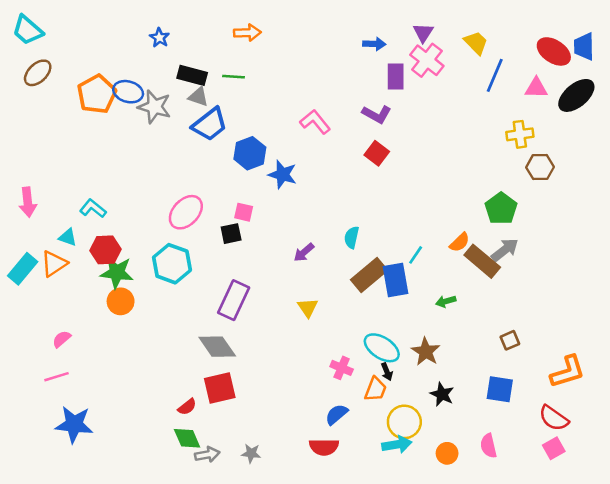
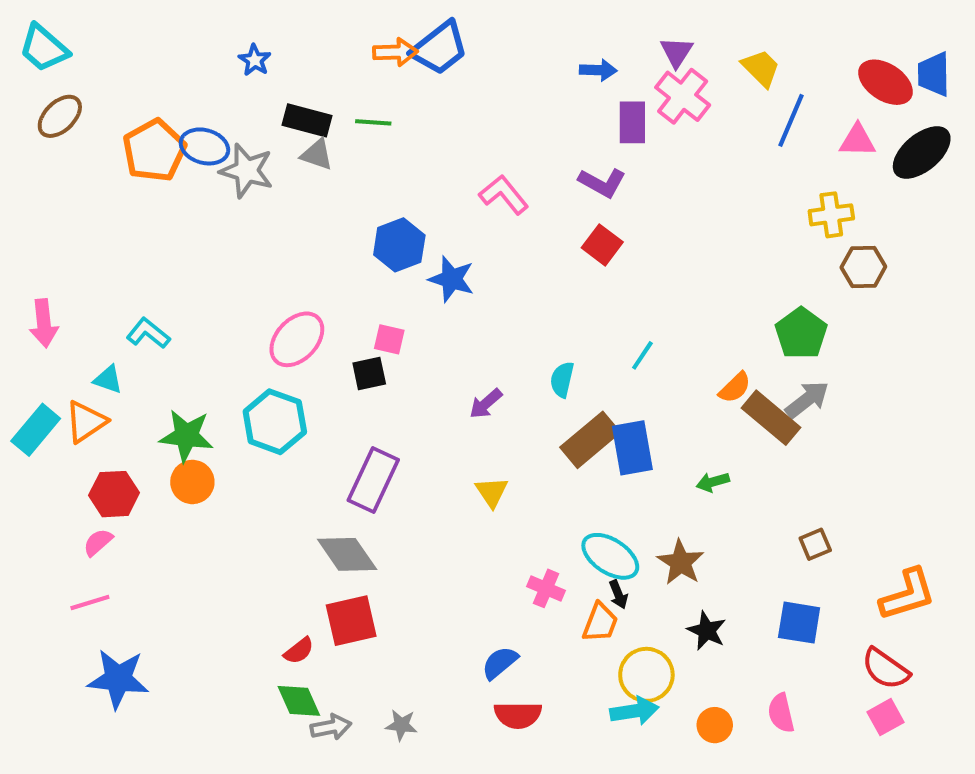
blue trapezoid: (210, 124) -> (440, 48), moved
red hexagon: (105, 250) -> (114, 494), moved
cyan line: (416, 255) -> (642, 355), moved
blue semicircle: (337, 414) -> (500, 663), moved

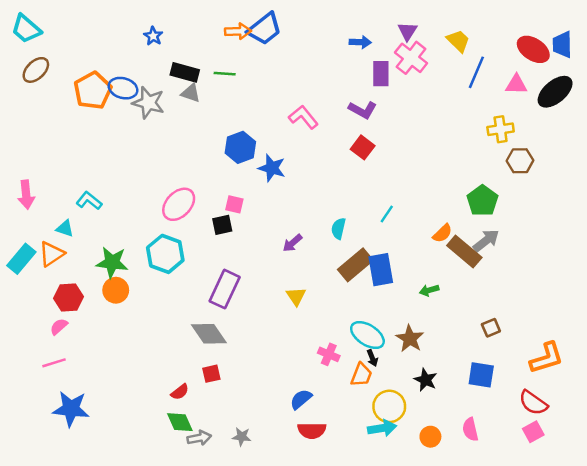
red square: (351, 621) -> (211, 374), size x0.6

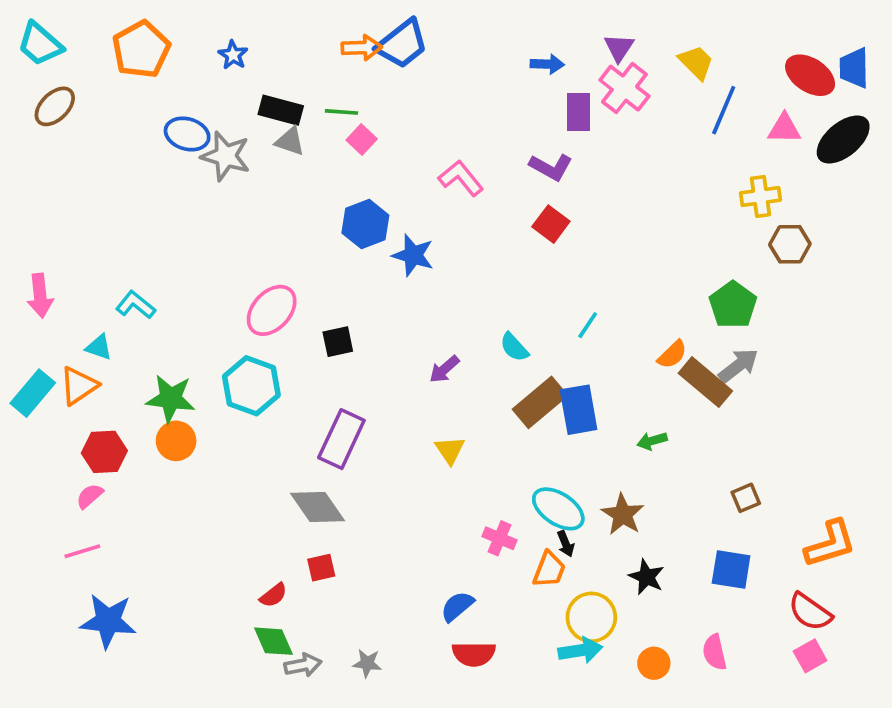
orange pentagon: (93, 91) -> (141, 49), moved
pink square: (234, 204) -> (362, 140), moved, turned 30
cyan semicircle: (338, 228) -> (514, 347), turned -55

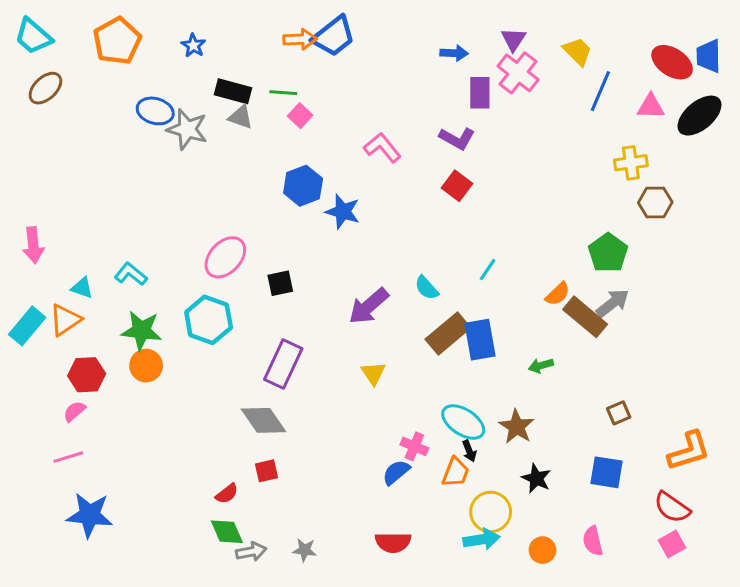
cyan L-shape: (136, 305) -> (131, 274), moved
purple arrow: (444, 369) -> (369, 306), size x1.6
blue semicircle: (457, 606) -> (396, 472), moved

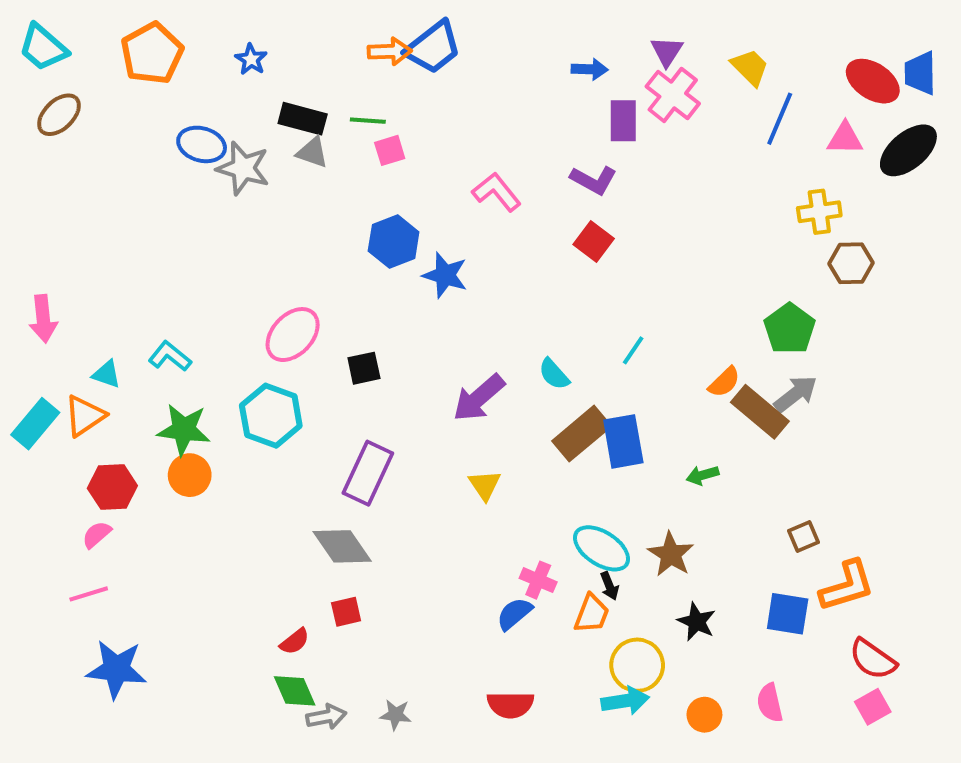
pink square: (300, 116) -> (390, 150), turned 30
orange L-shape: (689, 451) -> (847, 586), moved

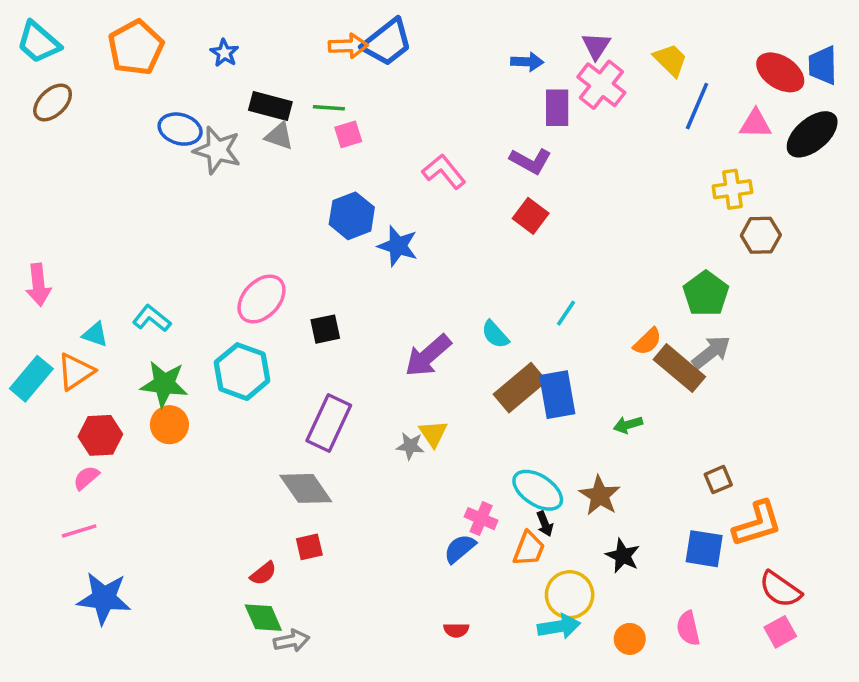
red semicircle: (510, 705) -> (456, 630), size x0.6
gray star: (396, 715) -> (410, 446), moved

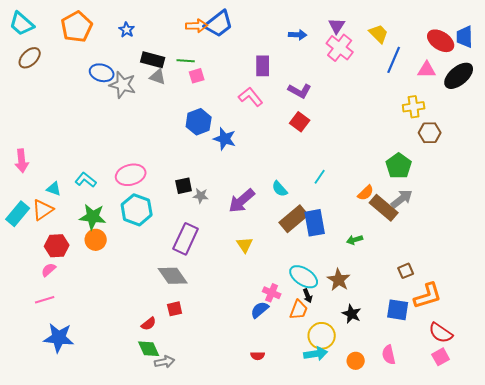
purple rectangle: (557, 108) -> (263, 66), moved
pink ellipse: (261, 299) -> (131, 175), moved, turned 32
gray star: (410, 446) -> (201, 196), moved

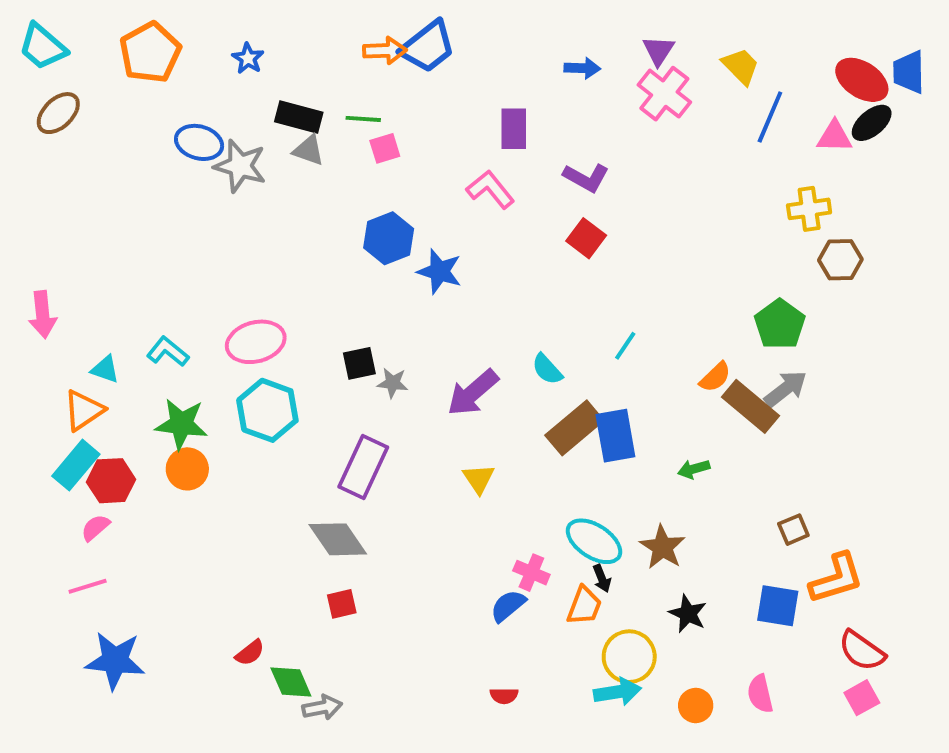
black ellipse: (459, 76) -> (872, 123), moved, size x0.7
cyan rectangle: (18, 214) -> (76, 465), moved
red semicircle: (149, 324) -> (250, 653), moved

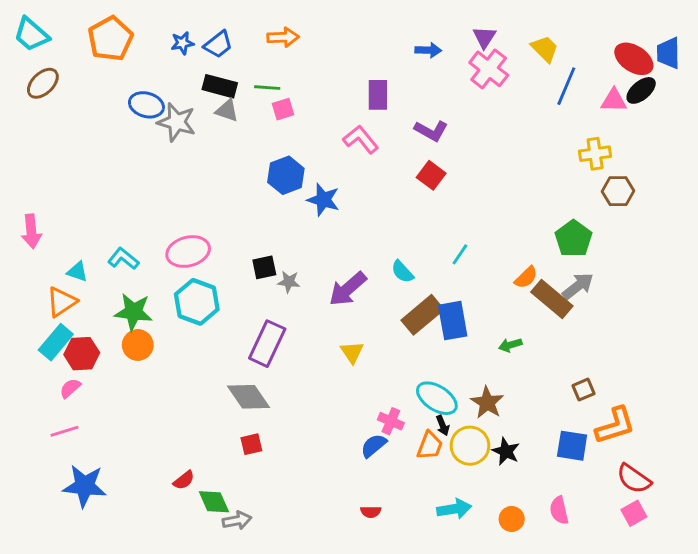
blue trapezoid: (428, 47) -> (218, 44), moved, size x0.7
blue star: (248, 58) -> (182, 43), turned 30
yellow circle: (629, 657) -> (470, 446), moved

